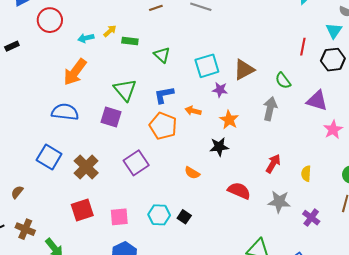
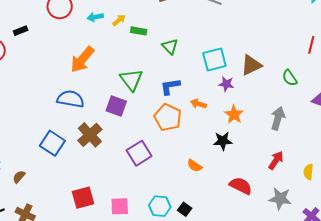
cyan arrow: (86, 38) -> (95, 17), moved
gray arrow: (270, 109) -> (278, 118), moved
brown cross: (86, 167) -> (90, 135), moved

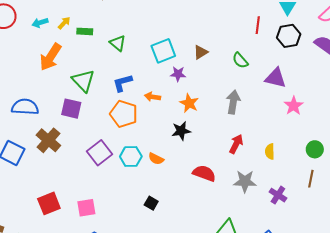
orange arrow: (82, 59) -> (50, 57), moved
brown triangle: (251, 65) -> (201, 52), size x0.7
cyan hexagon: (160, 206) -> (131, 156), moved

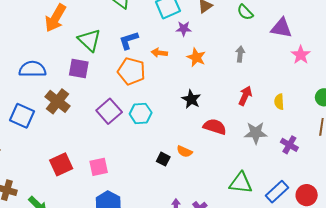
gray arrow: (233, 102) -> (240, 54), size x0.7
black star: (181, 131) -> (191, 99), moved, turned -30
orange semicircle: (156, 159) -> (184, 151), moved

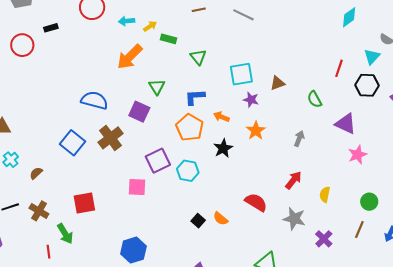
green triangle: (89, 40) -> (157, 87), size x0.7
black star: (191, 99) -> (223, 148), moved
red square: (61, 164) -> (84, 203), moved
pink square: (99, 167) -> (137, 187), moved

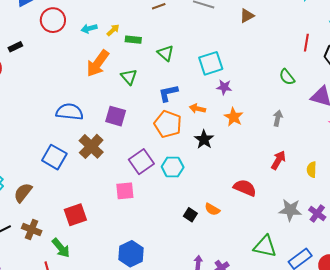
brown triangle: (277, 83) -> (247, 16), moved
green triangle: (157, 87) -> (129, 77), moved
brown semicircle: (36, 173) -> (23, 193), size x1.5
gray star: (294, 219) -> (290, 210), moved

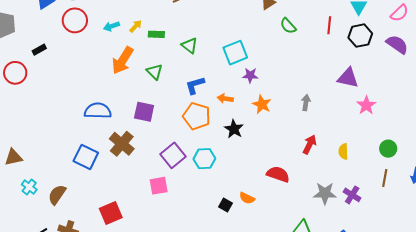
green semicircle: (287, 77) -> (288, 26), moved

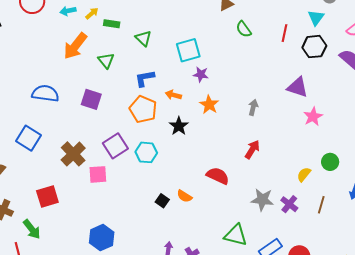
brown cross: (122, 144) -> (73, 154), moved
yellow semicircle: (343, 152) -> (304, 174), moved, turned 35
brown line: (385, 178) -> (321, 205), moved

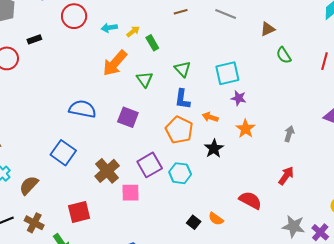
green rectangle: (112, 24) -> (152, 43), turned 49
green triangle: (143, 38) -> (183, 69), moved
blue L-shape: (145, 78) -> (182, 99), turned -75

